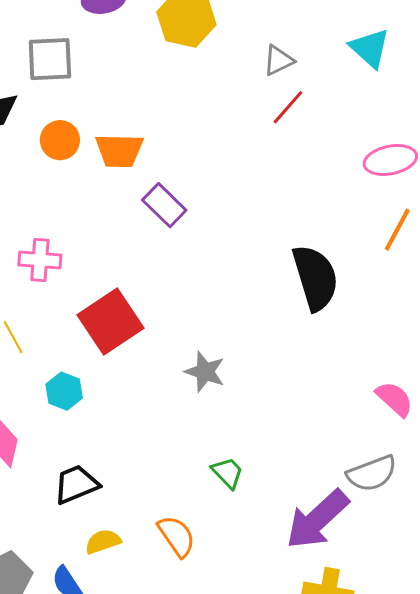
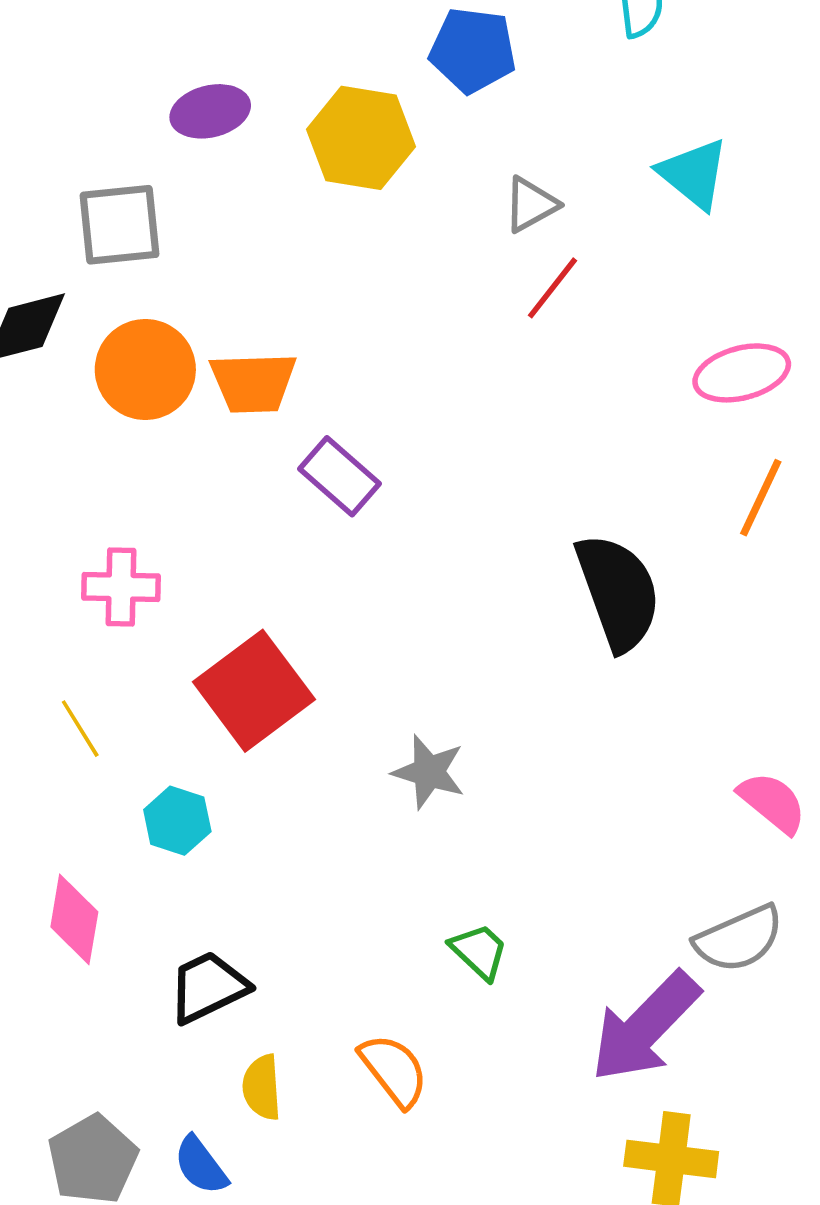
orange circle: (60, 140) -> (145, 369), size x1.4
yellow semicircle: (103, 542) -> (262, 1087), turned -72

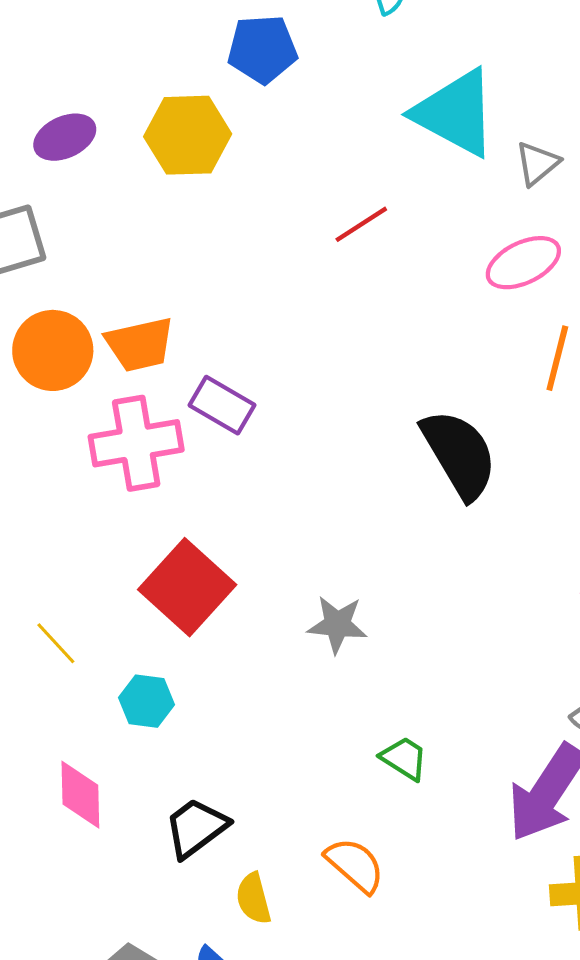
cyan triangle: (694, 174) -> (455, 113), size x1.5
gray triangle: (531, 205) -> (537, 163), moved
red line: (552, 288) -> (361, 224), turned 30
pink cross: (121, 587) -> (136, 443), moved, size x1.5

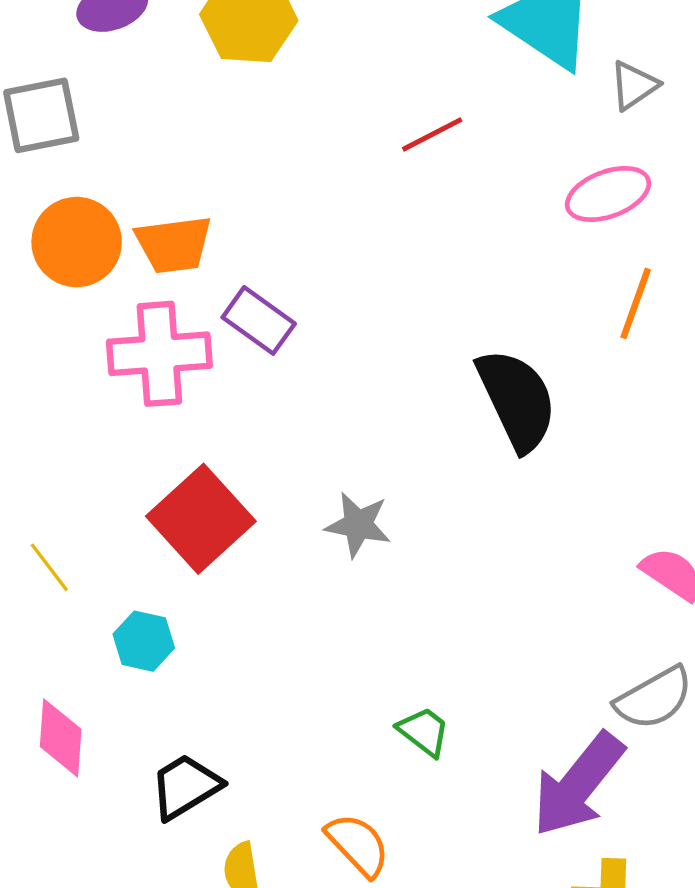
gray star: (337, 625) -> (358, 525), moved

